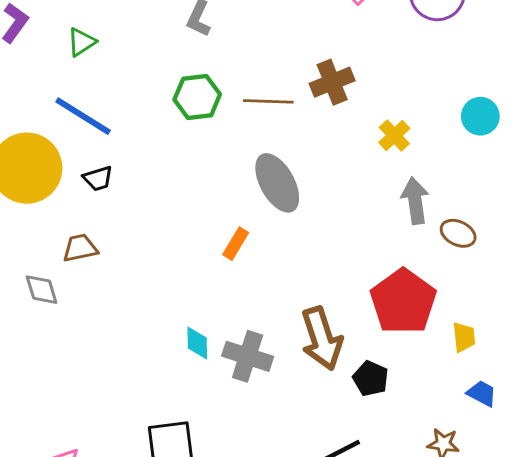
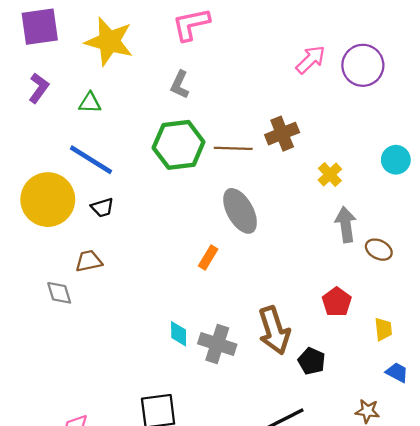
green triangle: (82, 42) -> (90, 103), turned 35
green hexagon: (197, 97) -> (179, 145), size x1.4
red pentagon: (403, 301) -> (337, 302), size x0.6

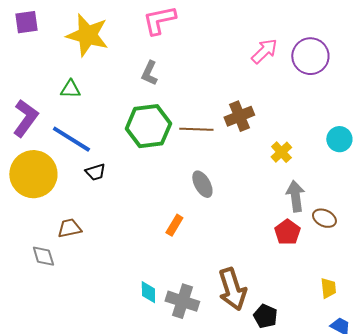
purple square: (40, 27) -> (26, 22), size x0.7
purple L-shape: (39, 88) -> (25, 118), moved, size x1.4
black trapezoid: (102, 208) -> (95, 172), moved
gray ellipse: (240, 211) -> (202, 184), size x0.7
red pentagon: (337, 302) -> (287, 232), moved

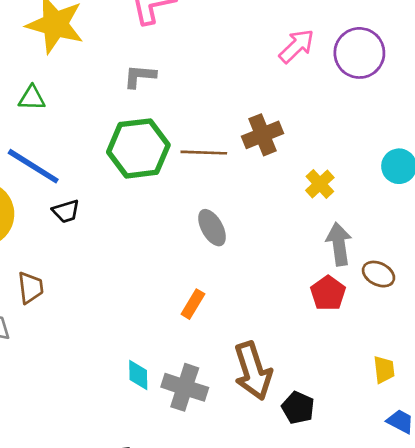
gray L-shape: (149, 73) -> (140, 76), turned 70
orange rectangle: (174, 225) -> (193, 304), moved
brown trapezoid: (69, 228) -> (31, 288), turned 95

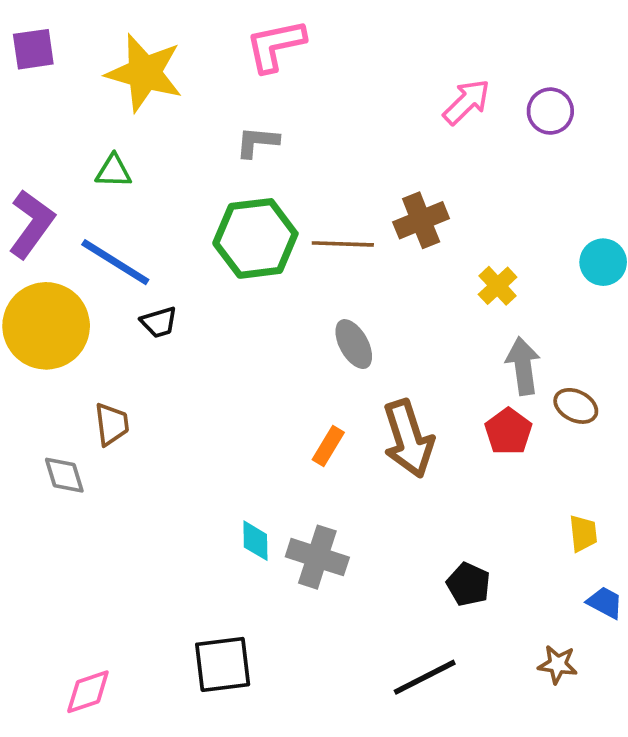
purple circle: (359, 53) -> (550, 111), size x0.7
brown arrow: (253, 371) -> (408, 439), moved

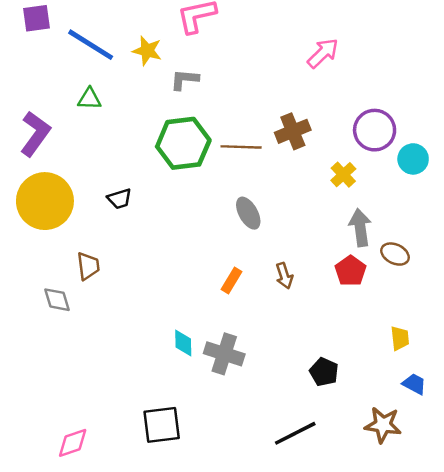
yellow star: (144, 73) -> (147, 51), moved, size x0.6
purple circle: (550, 111) -> (375, 130), moved, size x1.4
blue line: (115, 262) -> (91, 45), moved
brown arrow: (408, 439) -> (284, 276), size x0.5
brown star: (558, 664) -> (383, 425), size x1.4

